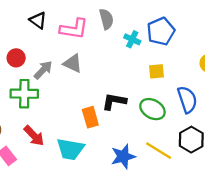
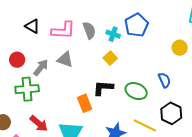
gray semicircle: (106, 19) -> (89, 30), moved
yellow square: (156, 71) -> (110, 58), moved, turned -32
blue semicircle: (187, 100) -> (164, 80), size x0.7

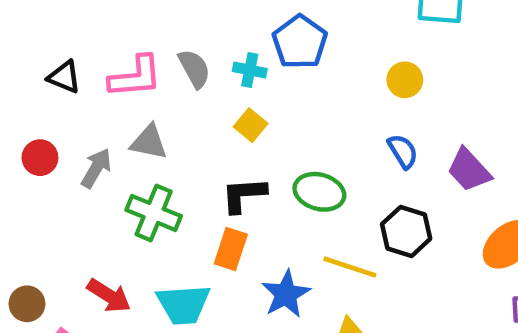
blue semicircle: (164, 80) -> (403, 151), moved
green cross: (27, 89) -> (154, 213), moved, turned 35
orange rectangle: (85, 103) -> (231, 249), moved, turned 48

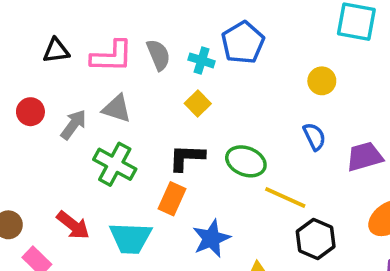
black triangle: (64, 77) -> (56, 51), turned -36
purple trapezoid: (469, 170) -> (365, 157), turned 111
black hexagon: (406, 231) -> (316, 239), moved
yellow line: (350, 267) -> (285, 198), moved

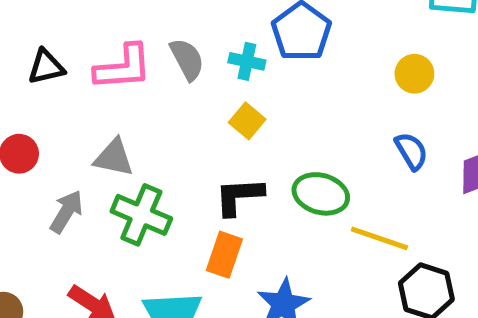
gray triangle: (117, 109) -> (114, 158), moved
gray arrow: (74, 124) -> (66, 212), moved

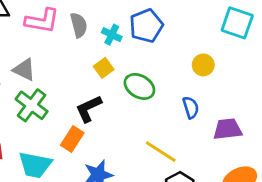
green ellipse: (321, 194) -> (139, 86), moved
black L-shape: (239, 196) -> (89, 109), turned -36

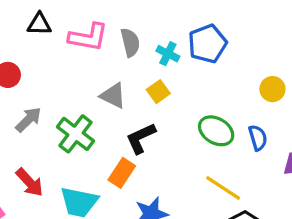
gray triangle: (24, 70) -> (113, 96), moved
green ellipse: (139, 86) -> (216, 131), moved

